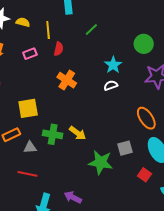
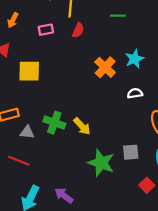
green line: (91, 29) -> (118, 16), turned 32
orange cross: (67, 80) -> (105, 67), moved
white semicircle: (111, 85) -> (135, 93), moved
yellow square: (28, 108) -> (29, 71), moved

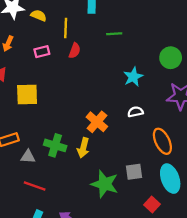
orange cross: (105, 67) -> (97, 122), moved
yellow arrow: (82, 126) -> (83, 148), turned 60
red line: (19, 161) -> (35, 186), moved

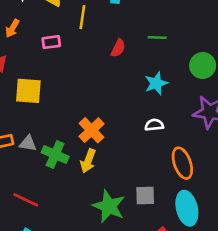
green line: (114, 34) -> (157, 38), moved
red semicircle: (75, 51) -> (118, 48), moved
orange cross: (97, 122) -> (92, 130), moved
gray triangle: (28, 157) -> (28, 143), moved

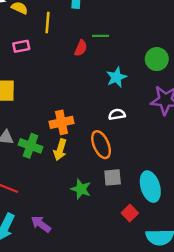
green line: (157, 38) -> (101, 36), moved
orange cross: (92, 130) -> (62, 122), turned 35
orange ellipse: (182, 163) -> (101, 145), moved
green star: (109, 206) -> (81, 189), size x0.7

